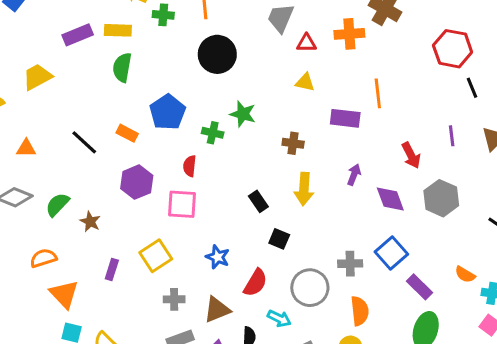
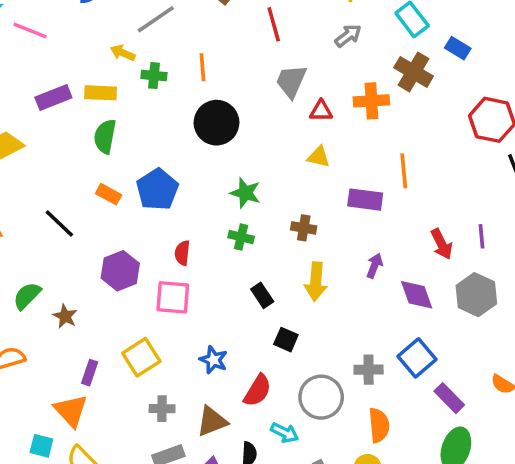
orange rectangle: (127, 133) -> (109, 194), moved
green cross: (213, 133) -> (241, 237), moved
purple line: (452, 136) -> (482, 236), moved
orange triangle: (64, 294) -> (71, 411), moved

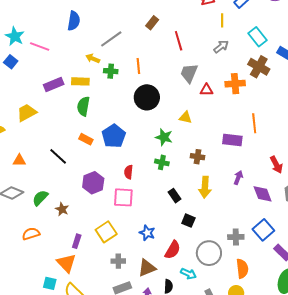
yellow triangle: (319, 157) -> (185, 117), moved

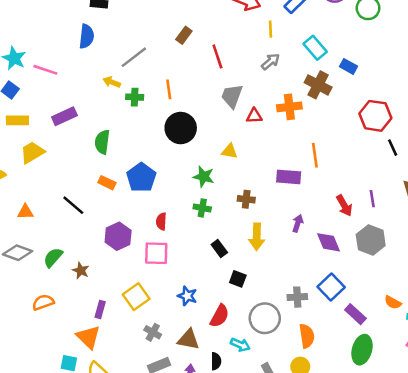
yellow rectangle: (80, 81) -> (17, 120), moved
gray cross: (118, 261) -> (153, 332), turned 32
brown triangle: (147, 268) -> (188, 339), turned 36

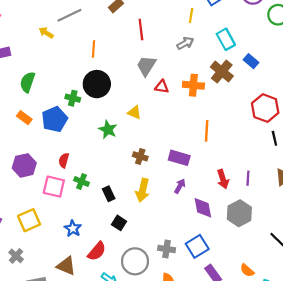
green cross: (135, 97) -> (73, 98), moved
purple rectangle: (289, 177) -> (179, 158), moved
green cross: (202, 208) -> (81, 181), moved
gray cross: (153, 332) -> (16, 256), moved

